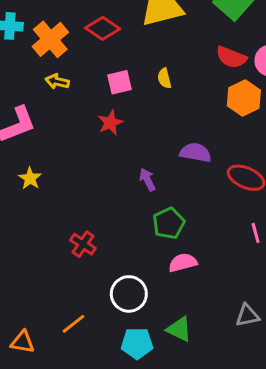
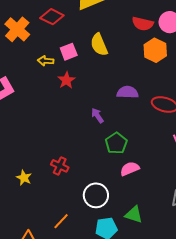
yellow semicircle: (164, 78) -> (99, 45), size x1.6
yellow arrow: (57, 82) -> (46, 61), moved
yellow star: (30, 178) -> (24, 178), moved

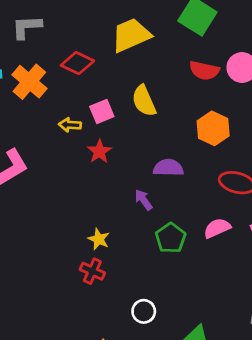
orange hexagon: (155, 50) -> (213, 128), moved
purple semicircle: (128, 92) -> (168, 168), moved
pink semicircle: (130, 169) -> (217, 228), moved
yellow star: (24, 178) -> (99, 239), moved
white circle: (96, 195) -> (144, 311), size x0.7

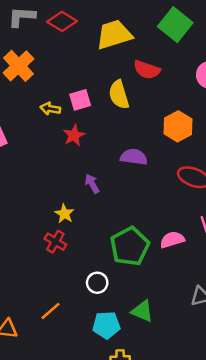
red diamond: (77, 63) -> (62, 21), moved
red semicircle: (204, 70) -> (147, 70), moved
purple arrow: (144, 200) -> (92, 184), moved
pink semicircle: (217, 228) -> (172, 240), moved
green pentagon: (171, 238) -> (130, 246), moved, size x1.4

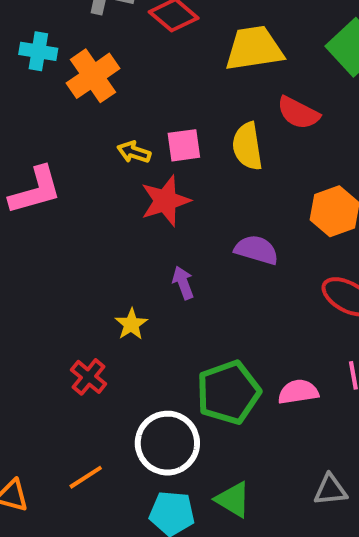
red star: (74, 135) -> (165, 201), size x1.4
red cross: (55, 242) -> (89, 377), moved
white circle: (97, 283) -> (167, 443), size x1.8

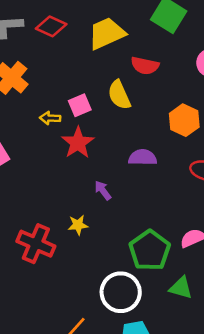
yellow star: (131, 324) -> (78, 225), turned -30
red cross: (89, 377) -> (36, 244), moved, size x1.6
green triangle: (233, 500) -> (181, 288), moved

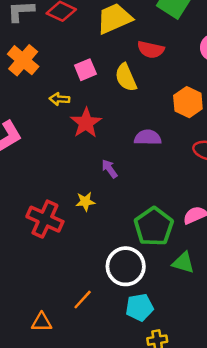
pink square: (80, 105) -> (85, 70), moved

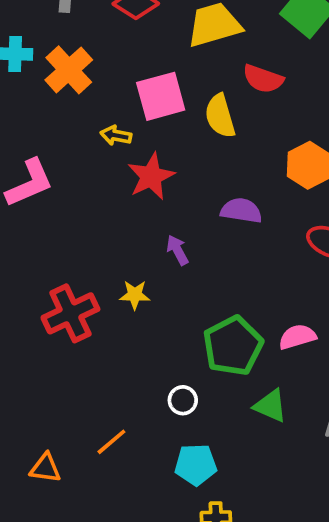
pink square: (85, 70) -> (161, 96), size x1.5
red cross: (45, 219) -> (70, 313), turned 33
white circle: (126, 266) -> (183, 400), size x0.5

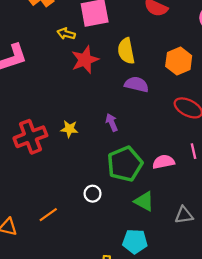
yellow semicircle: (220, 116) -> (126, 51), moved
purple arrow: (177, 250) -> (112, 122), moved
cyan pentagon: (196, 465) -> (135, 241), moved

